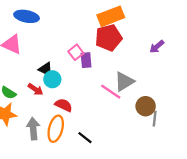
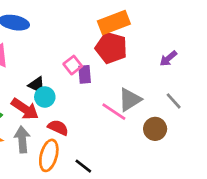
red pentagon: (109, 38) -> (111, 48), turned 30
red arrow: (35, 89) -> (25, 109), size x1.5
gray line: (155, 119) -> (174, 101), moved, turned -48
gray arrow: (33, 129) -> (22, 139), moved

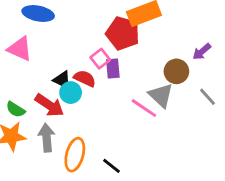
red pentagon: (111, 48) -> (123, 33), moved
gray triangle: (130, 100) -> (161, 95), turned -45
red semicircle: (58, 128) -> (85, 78), moved
brown circle: (155, 129) -> (176, 71), moved

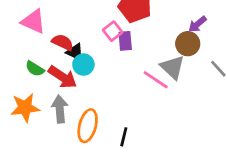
purple arrow: (202, 52) -> (197, 24), moved
red semicircle: (85, 78) -> (63, 42), moved
green semicircle: (16, 109) -> (35, 69), moved
black line: (111, 166) -> (124, 137), turned 66

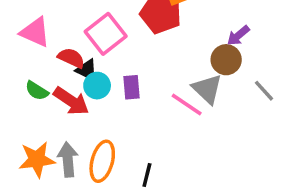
pink square: (113, 31) -> (106, 34), moved, size x1.6
purple rectangle: (125, 41) -> (131, 87), moved
orange star: (25, 108) -> (37, 160), moved
gray arrow: (60, 109) -> (68, 160), moved

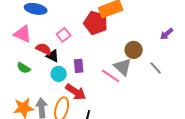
pink square: (106, 34) -> (64, 35), size x0.6
purple arrow: (238, 36) -> (167, 34), moved
cyan circle: (97, 86) -> (59, 74), moved
red arrow: (71, 101) -> (76, 92), moved

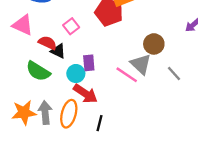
green semicircle: (24, 68) -> (38, 71), moved, size x1.5
gray line: (156, 68) -> (174, 74), moved
cyan circle: (59, 74) -> (76, 74), moved

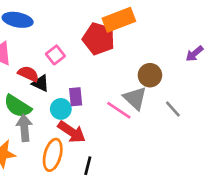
gray arrow: (45, 113) -> (24, 128), moved

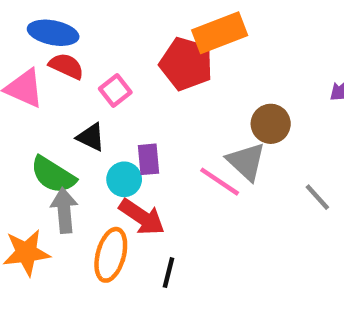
red semicircle: (28, 74) -> (66, 66), moved
gray line: (173, 109) -> (317, 197), moved

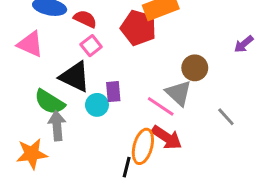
red semicircle: (66, 66) -> (85, 19), moved
black triangle: (91, 137) -> (75, 77), size x1.6
red arrow: (142, 217) -> (167, 138), moved
orange ellipse: (111, 255) -> (143, 146), moved

